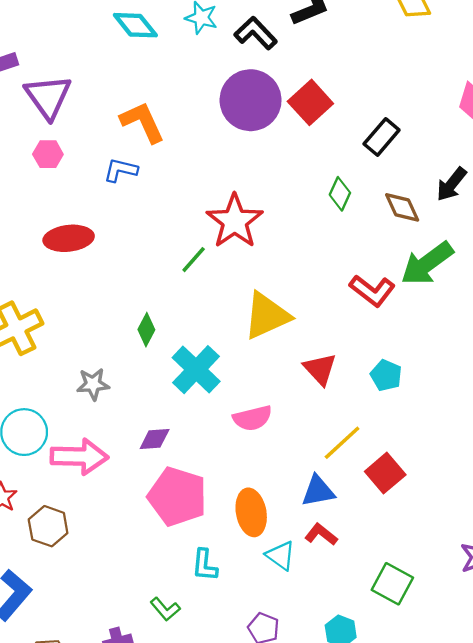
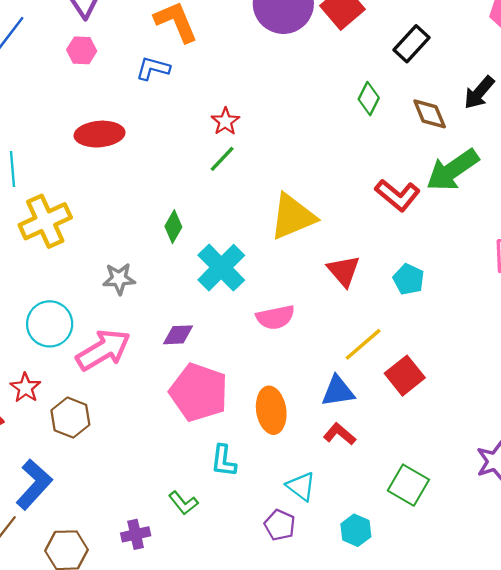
red star: (235, 221) -> (225, 121), moved, size x0.5
pink arrow: (79, 457) -> (103, 350), turned -34
cyan triangle: (281, 555) -> (301, 486), moved

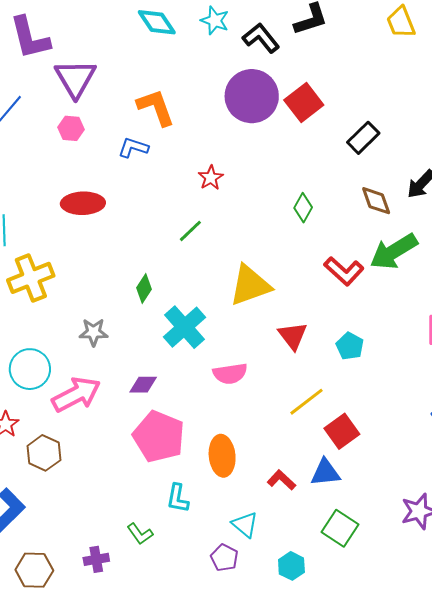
green diamond: (369, 99) -> (303, 208), moved
red star: (225, 121) -> (211, 178), moved
blue triangle: (338, 391) -> (325, 472), moved

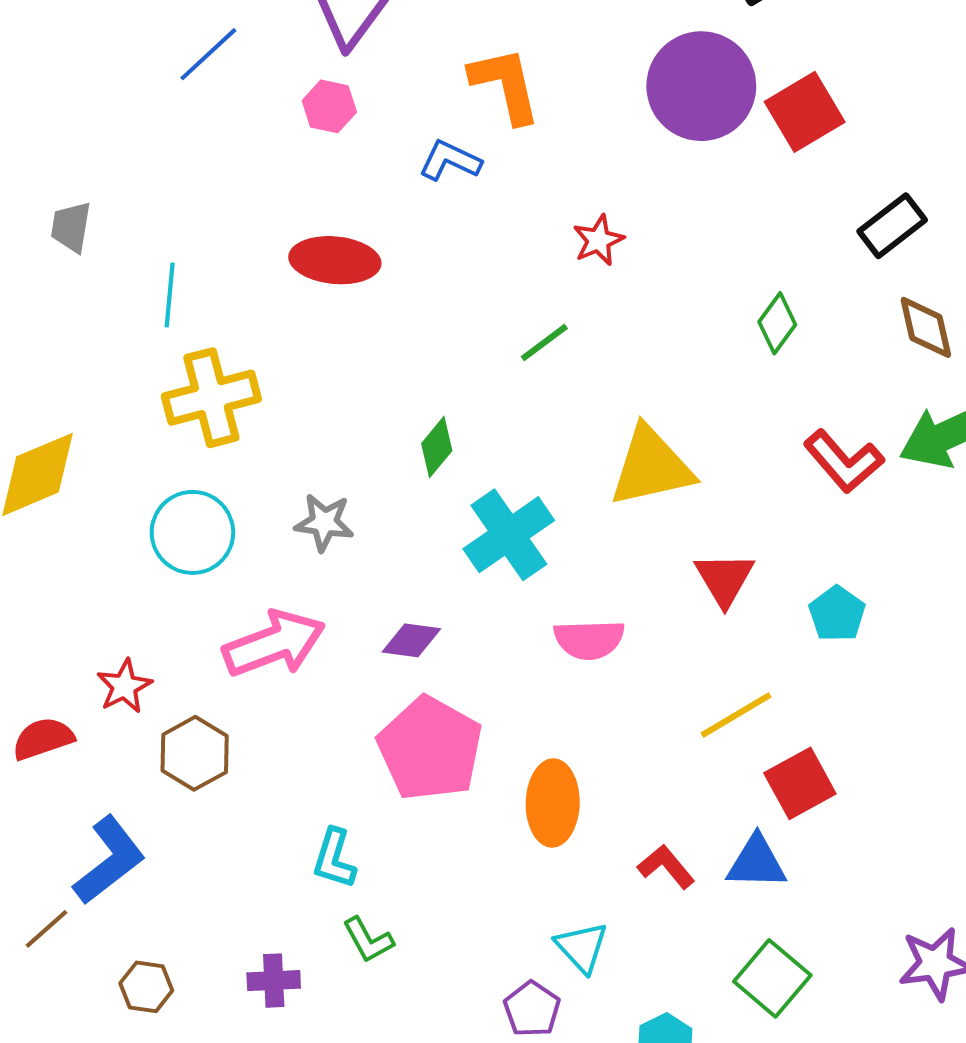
black rectangle: (363, 138) -> (892, 226), moved
cyan circle: (30, 369) -> (192, 532), moved
cyan L-shape: (178, 498) -> (334, 859), moved
brown hexagon: (34, 570) -> (146, 987), size x0.7

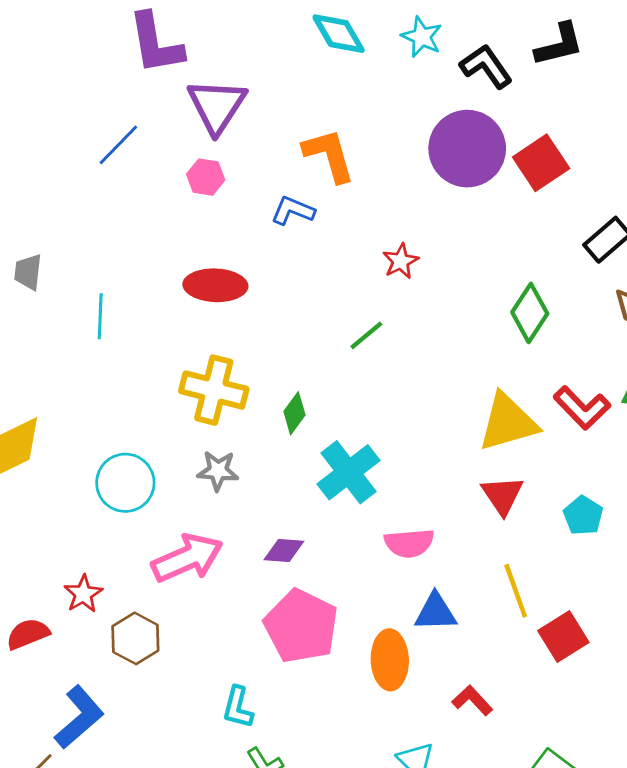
green diamond: (777, 323) -> (530, 313), size x1.4
yellow cross: (211, 398) -> (214, 390), moved, turned 32
yellow triangle: (651, 467) -> (508, 422), moved
yellow line: (736, 715) -> (516, 591), turned -76
blue triangle: (757, 862) -> (436, 612), moved

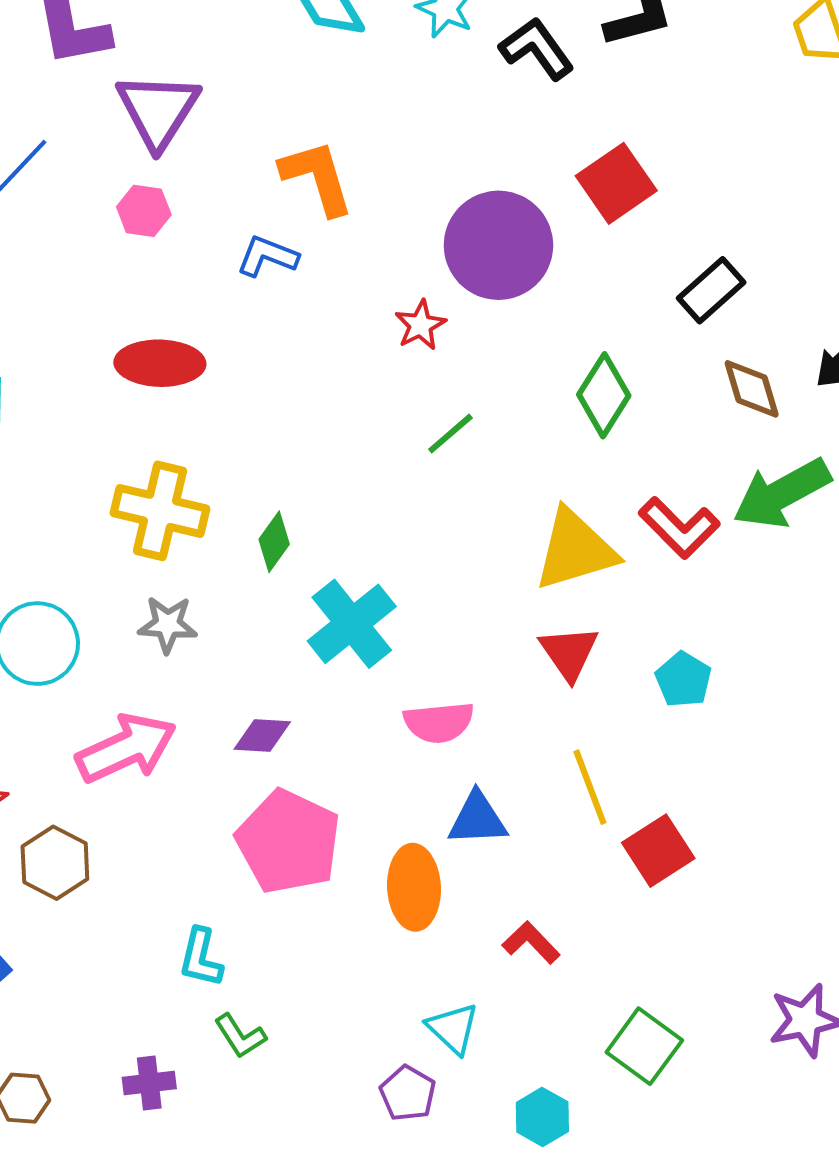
purple circle: (467, 149) -> (498, 245), moved
green line: (366, 335) -> (450, 434), moved

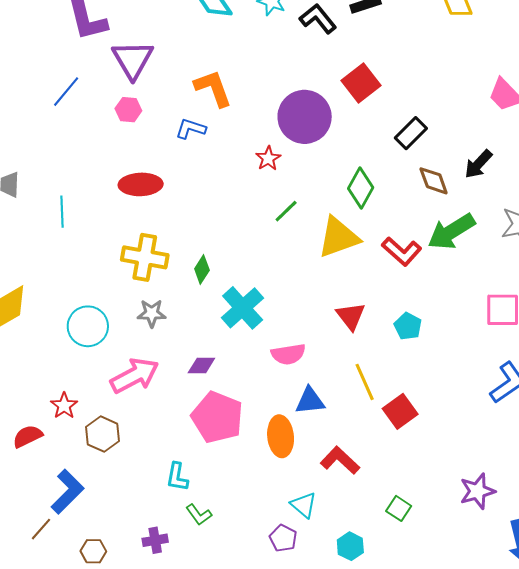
yellow triangle: (575, 550) -> (338, 237), moved
red L-shape: (531, 943) -> (340, 460), size x1.4
green square: (644, 1046) -> (399, 508), size x0.7

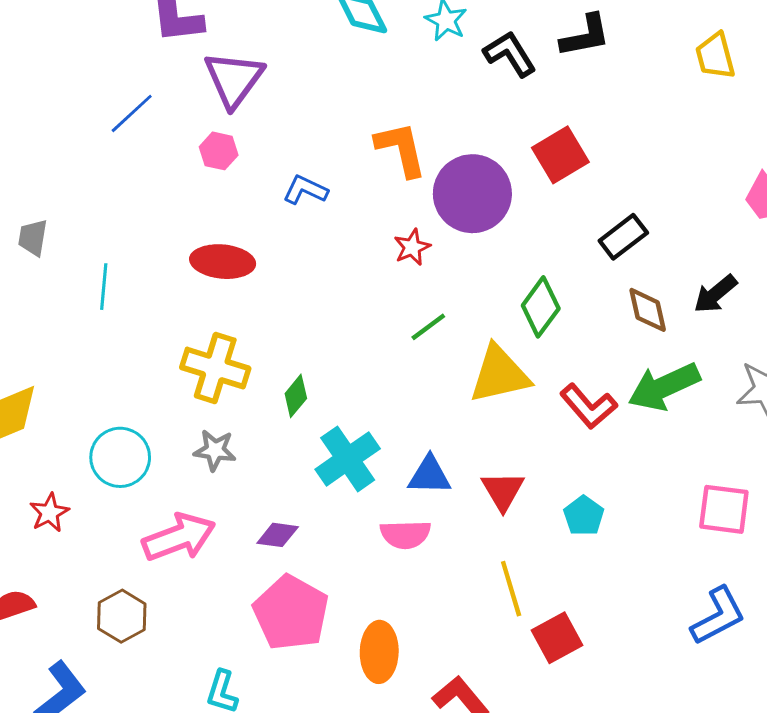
orange L-shape: (213, 88) -> (401, 149), moved
blue triangle: (310, 401) -> (430, 475), moved
red star: (64, 406) -> (49, 513), moved

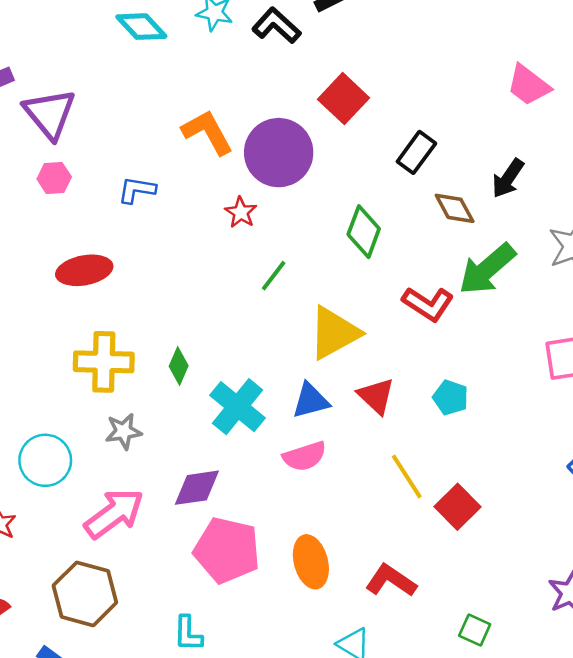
yellow triangle: (499, 374) -> (334, 333), moved
purple diamond: (278, 535) -> (197, 488), size x1.4
brown hexagon: (122, 616) -> (85, 594), size x1.4

